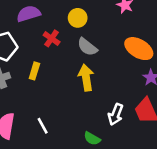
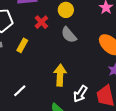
yellow arrow: (86, 78) -> (60, 75), moved
white line: (43, 126) -> (20, 91), turned 64

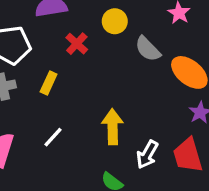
gray semicircle: (69, 35) -> (148, 49), moved
white line: (20, 91) -> (53, 137), moved

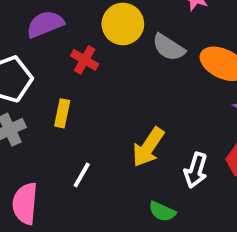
yellow circle: (115, 21) -> (123, 24), size x1.4
yellow arrow: (113, 127) -> (148, 147), turned -132

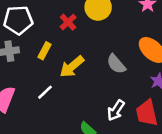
gray semicircle: (169, 47) -> (116, 64), moved
yellow arrow: (148, 147) -> (72, 67), moved

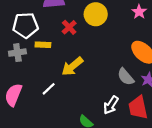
yellow rectangle: (44, 51) -> (43, 45), moved, turned 64
gray semicircle: (116, 64) -> (126, 77), moved

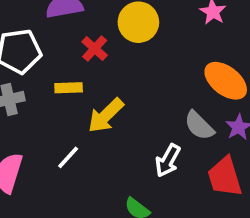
yellow rectangle: (43, 45) -> (69, 88), moved
white arrow: (111, 105) -> (168, 161), moved

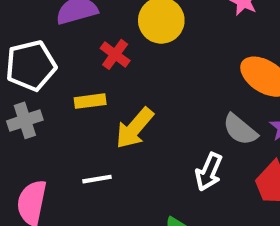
white line: (68, 157) -> (97, 179), turned 44

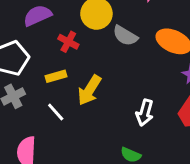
gray semicircle: (240, 130) -> (125, 36), moved
white line: (97, 179) -> (56, 112), moved, turned 66

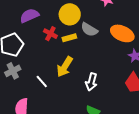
yellow rectangle: (56, 76) -> (69, 38), moved
white arrow: (145, 113) -> (91, 82), moved

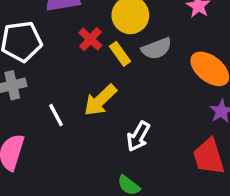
gray semicircle: (89, 30) -> (157, 49), turned -66
yellow rectangle: (69, 38) -> (120, 54), turned 56

